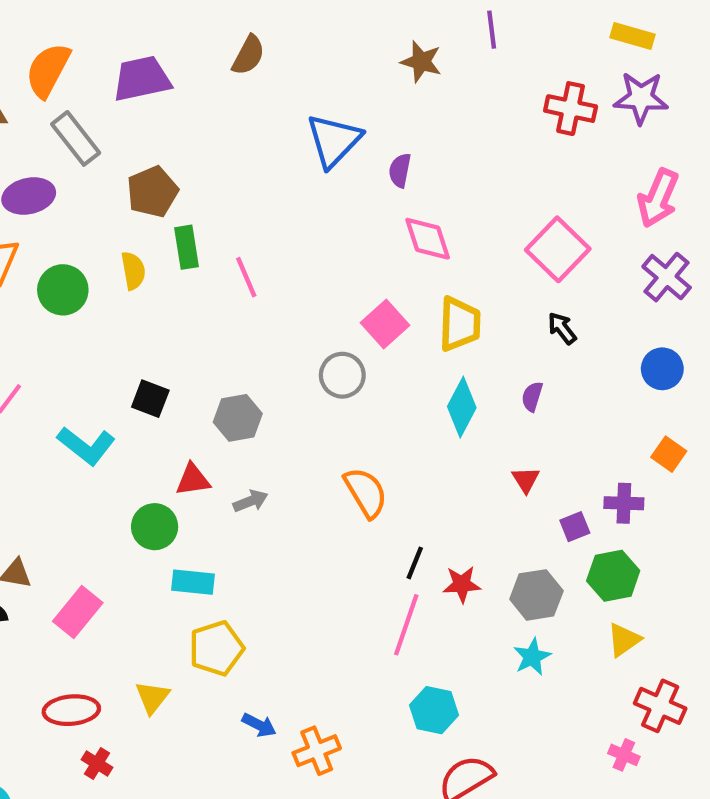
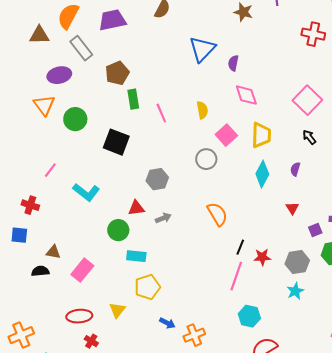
yellow semicircle: (133, 271) -> (202, 110), moved
black square: (150, 399) -> (116, 142), moved, size x1.5

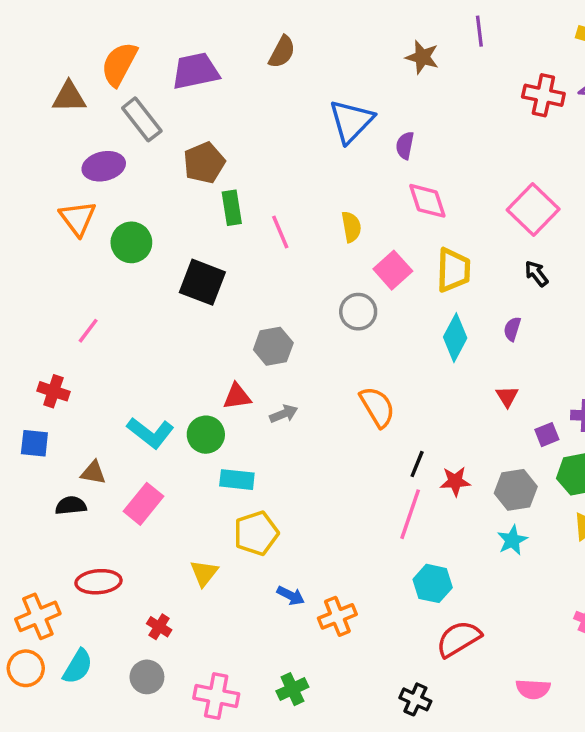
cyan L-shape: (86, 192) -> (150, 433), moved
red ellipse: (79, 316) -> (98, 582), moved

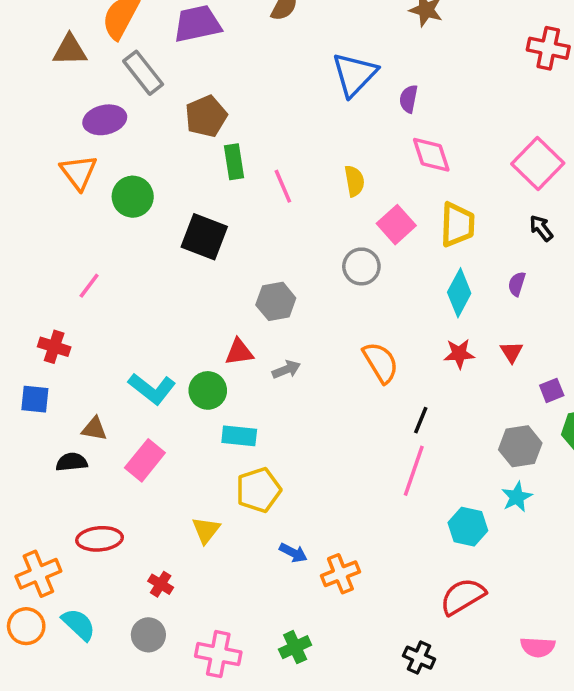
red star: (455, 481) -> (459, 354), moved
cyan hexagon: (433, 583) -> (468, 527), moved
cyan semicircle: (78, 667) -> (79, 624), turned -78

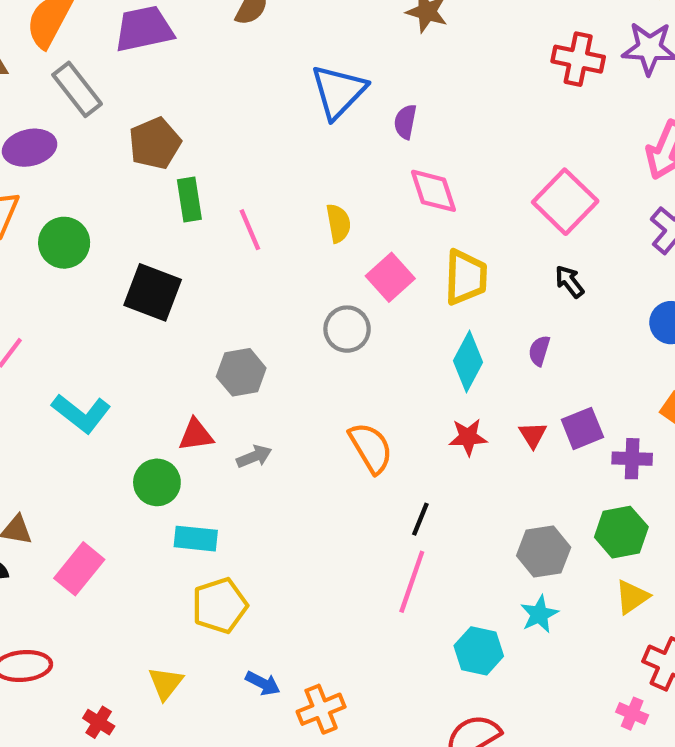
cyan L-shape: (152, 389) -> (81, 413), moved
purple square: (552, 390) -> (582, 428), moved, size x1.4
yellow triangle: (206, 530) -> (166, 683), moved

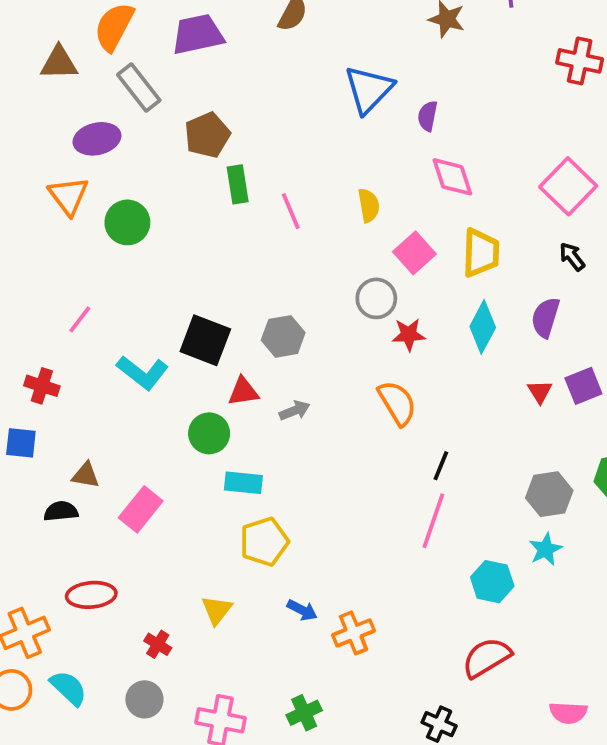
black square: (153, 292) -> (205, 340), moved
purple semicircle: (539, 351) -> (545, 317), size x1.5
red star: (468, 437) -> (409, 335), moved

